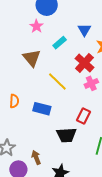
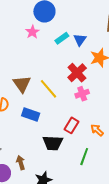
cyan rectangle: (60, 43) -> (62, 38), moved
brown triangle: (32, 58) -> (22, 84), moved

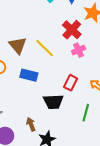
brown arrow: (21, 163) -> (31, 124), moved

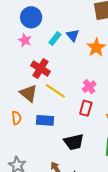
red cross: (72, 30) -> (41, 69), moved
red rectangle: (71, 83) -> (86, 108), moved

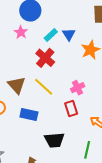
red cross: (41, 69) -> (45, 58), moved
red rectangle: (86, 108) -> (71, 108), turned -42

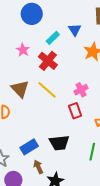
pink star: (21, 32) -> (23, 50), moved
blue triangle: (69, 34) -> (75, 30), moved
blue rectangle: (29, 114) -> (29, 147), moved, turned -42

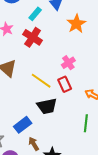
yellow line: (47, 90) -> (41, 81), moved
black trapezoid: (59, 143) -> (47, 106), moved

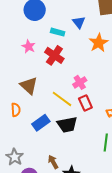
cyan rectangle: (35, 14) -> (58, 32), turned 64
pink cross: (68, 63) -> (80, 82), moved
blue rectangle: (23, 125) -> (41, 123), moved

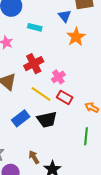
blue triangle: (79, 22) -> (65, 16), moved
red cross: (54, 55) -> (34, 64), moved, turned 30
red rectangle: (85, 103) -> (65, 97), turned -35

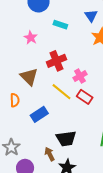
black trapezoid: (47, 119) -> (66, 139), moved

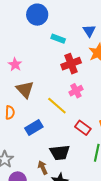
pink star: (31, 38) -> (15, 64), moved
red cross: (56, 61) -> (71, 64), moved
red rectangle: (85, 97) -> (83, 128), moved

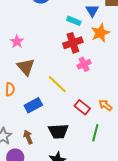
cyan rectangle: (58, 39) -> (74, 21), moved
pink cross: (76, 91) -> (84, 64), moved
brown arrow: (43, 168) -> (28, 137), moved

